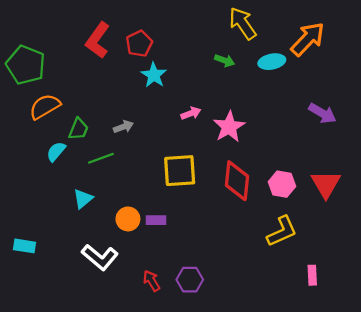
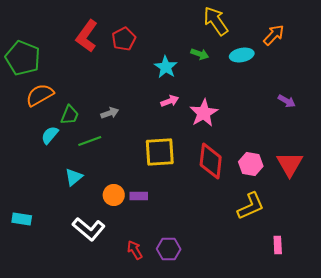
orange arrow: (308, 39) -> (274, 35), size x0.7
cyan star: (154, 75) -> (166, 67), moved
purple arrow: (322, 113) -> (287, 101), size x0.7

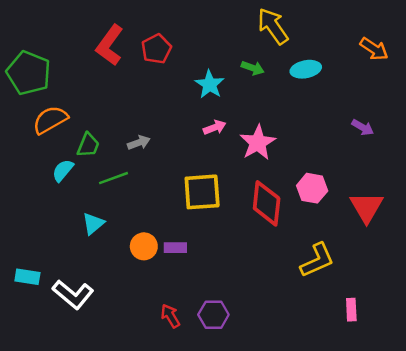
orange arrow: (274, 35) -> (374, 49), moved, turned 80
pink hexagon: (251, 164) -> (312, 188), moved
white L-shape: (89, 229) -> (73, 294), moved

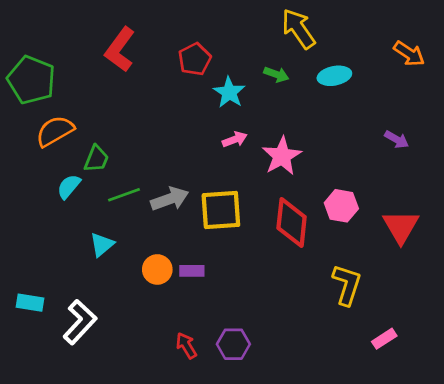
red pentagon: (156, 49) -> (195, 59), moved
gray arrow: (139, 143) -> (170, 199), moved, size x1.5
yellow L-shape: (317, 260) -> (347, 285), turned -48
white L-shape: (73, 294) -> (80, 322), turned -87
pink rectangle: (351, 310) -> (384, 339), turned 60

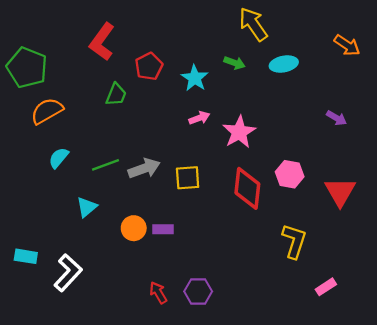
red pentagon: (195, 59) -> (149, 66), moved
green trapezoid: (96, 159) -> (116, 94), moved
yellow square: (221, 210) -> (188, 178), size x0.7

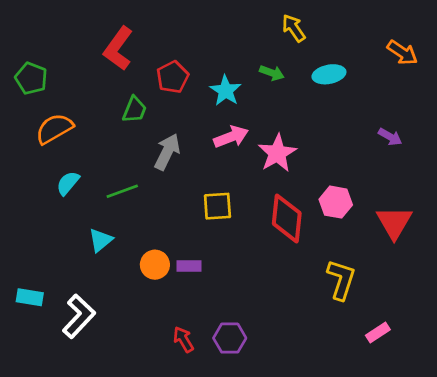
yellow arrow: (253, 24) -> (294, 28), size x0.7
green pentagon: (27, 68) -> (31, 78), size x0.7
pink arrow: (199, 118) -> (231, 137), size x1.4
gray arrow: (144, 168) -> (167, 152), moved, turned -44

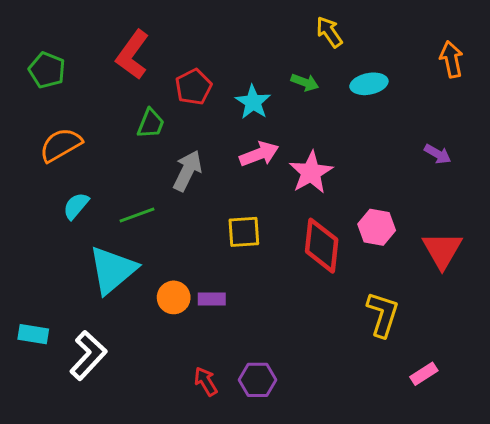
orange arrow: (402, 53) -> (451, 59), turned -136
green pentagon: (31, 78) -> (47, 70), moved
cyan triangle: (101, 240) -> (113, 270), size x1.8

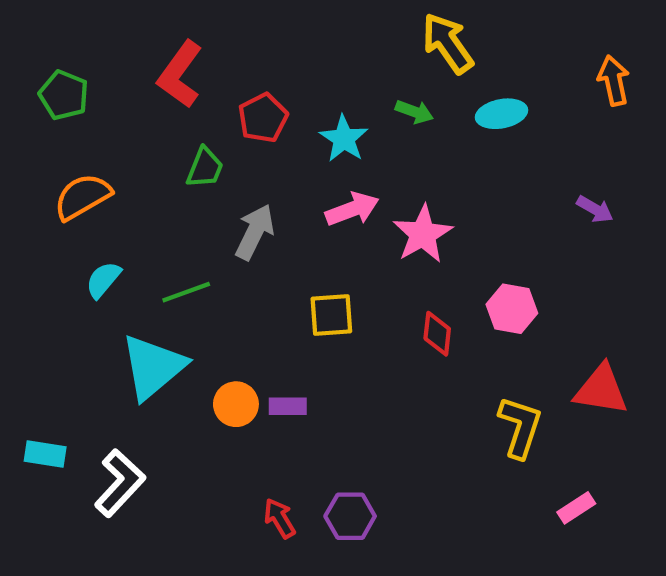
yellow arrow: (329, 32) -> (448, 43), size x1.4
red diamond: (322, 246) -> (437, 334), size x0.6
red triangle: (442, 250) -> (601, 390), moved, turned -51

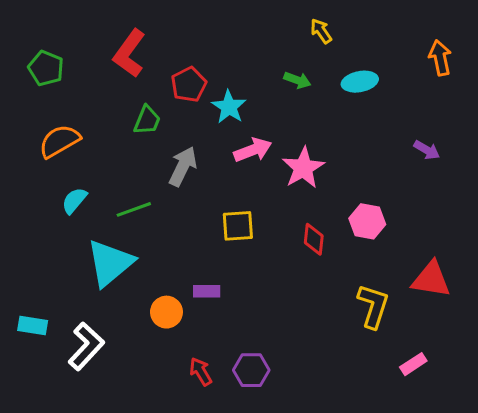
yellow arrow: (448, 43) -> (321, 31), size x0.6
cyan star: (344, 139) -> (229, 107), moved
orange circle: (236, 404) -> (166, 312), moved

